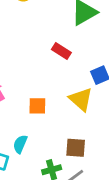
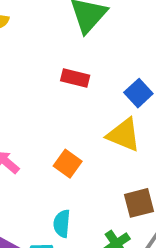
orange square: (37, 106) -> (68, 164), turned -36

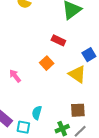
orange square: (68, 164) -> (47, 63), moved

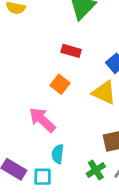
pink arrow: (15, 76) -> (42, 120), moved, size x1.5

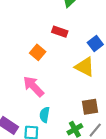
orange square: (60, 84) -> (38, 52), moved

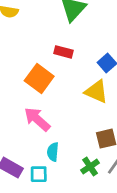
orange square: (38, 52) -> (39, 78), size x1.5

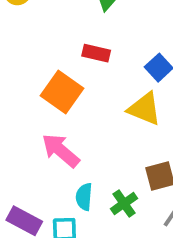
green cross: (90, 167) -> (124, 204), moved

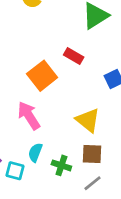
yellow triangle: (145, 109) -> (88, 120), moved
green cross: (124, 204) -> (61, 165), turned 36

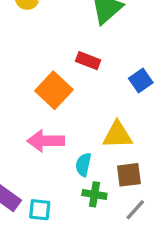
pink arrow: (29, 116) -> (46, 141), turned -48
yellow triangle: (88, 120) -> (117, 135), turned -32
cyan semicircle: (35, 152) -> (83, 165), moved

